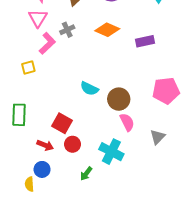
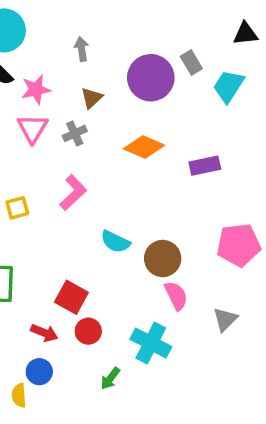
gray cross: (67, 30) -> (75, 133), moved
pink L-shape: (47, 43) -> (73, 193), moved

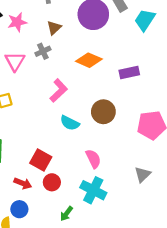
pink triangle: (33, 128) -> (15, 61), moved
pink L-shape: (73, 193) -> (59, 90), moved
brown circle: (163, 258) -> (103, 112), moved
pink semicircle: (176, 296) -> (93, 159), moved

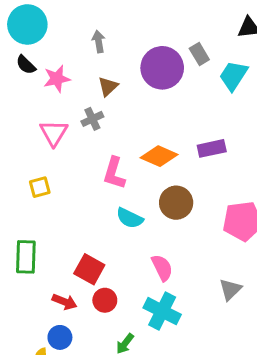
orange diamond: (89, 60) -> (159, 156), moved
pink L-shape: (59, 90) -> (114, 173), turned 150

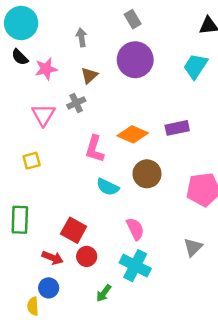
gray rectangle: (199, 54) -> (133, 19), moved

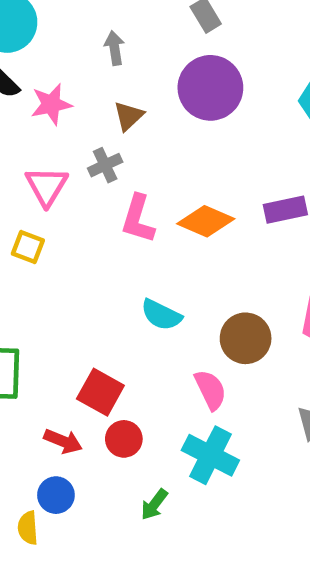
pink L-shape: (95, 149) -> (138, 219), moved
yellow square: (32, 161) -> (28, 247), moved, turned 36
brown circle: (147, 174) -> (246, 338), moved

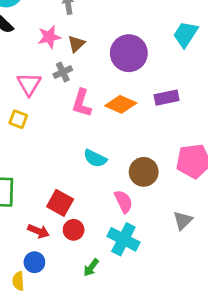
purple circle: (210, 88) -> (129, 53), moved
pink star: (51, 104) -> (49, 37), moved

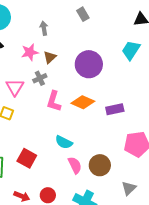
purple rectangle: (167, 98) -> (115, 109), moved
brown circle: (144, 172) -> (100, 165), moved
pink semicircle: (123, 202) -> (75, 165), moved
red square: (60, 203) -> (27, 158), moved

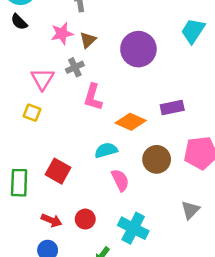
orange diamond: (83, 102) -> (131, 122), moved
cyan semicircle: (64, 142) -> (106, 150), turned 138
brown circle: (100, 165) -> (157, 159), moved

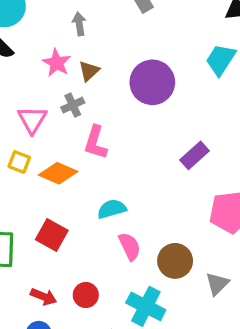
pink star: (62, 34) -> (57, 63), turned -30
purple rectangle: (172, 107) -> (195, 155), turned -30
orange diamond: (131, 122) -> (58, 173), moved
brown circle: (157, 159) -> (175, 261), moved

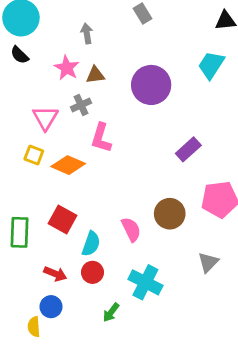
brown triangle: (89, 71) -> (95, 75), turned 36
cyan semicircle: (112, 209) -> (91, 244), moved, turned 125
brown circle: (175, 261) -> (170, 214), moved

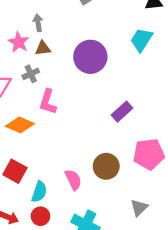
gray arrow: (87, 33) -> (38, 23), moved

